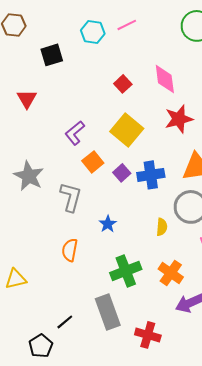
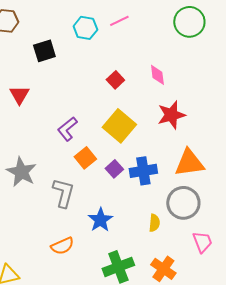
pink diamond: (165, 79) -> (157, 75), size x0.7
blue star: (108, 224) -> (100, 220), size x1.4
orange semicircle: (70, 250) -> (62, 246), turned -125

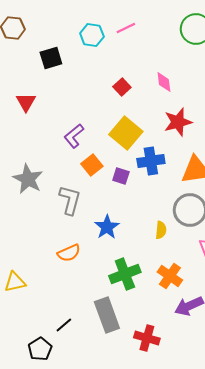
purple square: (114, 169) -> (121, 176), turned -30
blue cross: (143, 171) -> (151, 161), moved

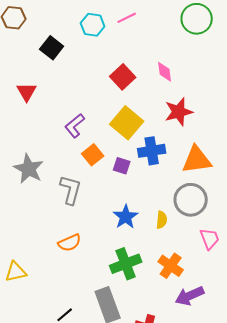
black square: (51, 58) -> (52, 48), turned -35
red square: (122, 87) -> (123, 77), size x1.4
blue star: (107, 227) -> (126, 217), moved

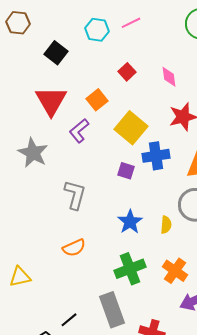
red square: (123, 77) -> (127, 72), moved, size x0.7
red triangle: (27, 92) -> (51, 101), moved, size x1.6
orange square: (93, 155) -> (97, 100), moved
gray star: (29, 169) -> (33, 153), moved

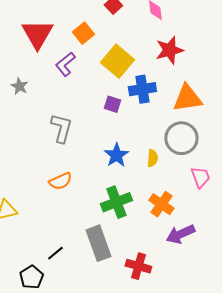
gray star: (33, 153) -> (19, 86), size x0.6

